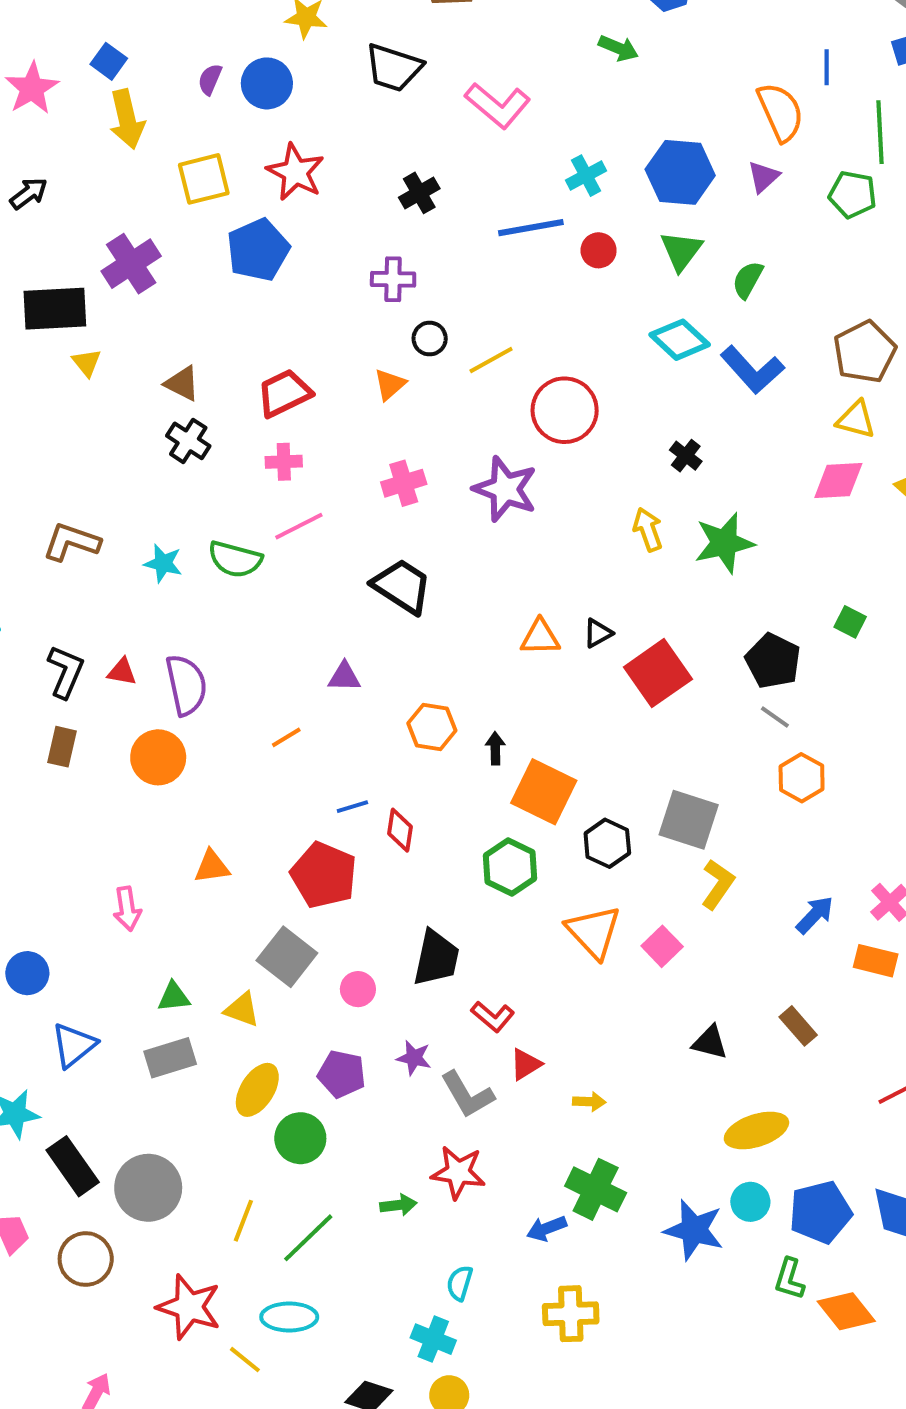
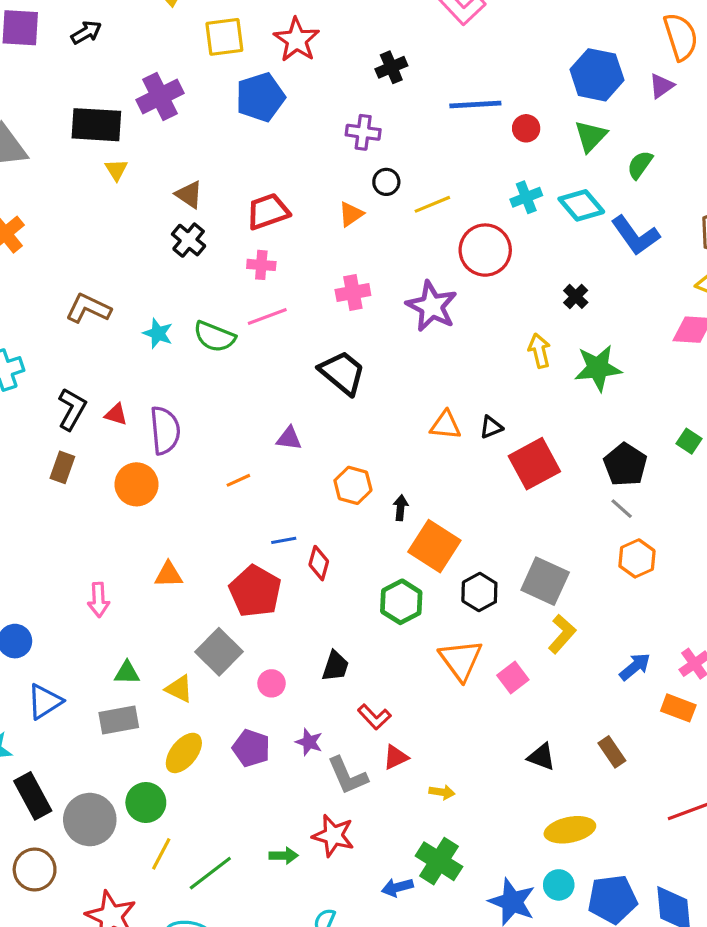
cyan cross: (586, 176) -> (526, 197), moved
black trapezoid: (436, 958) -> (335, 666), size x0.7
green circle: (300, 1138) -> (146, 803), moved

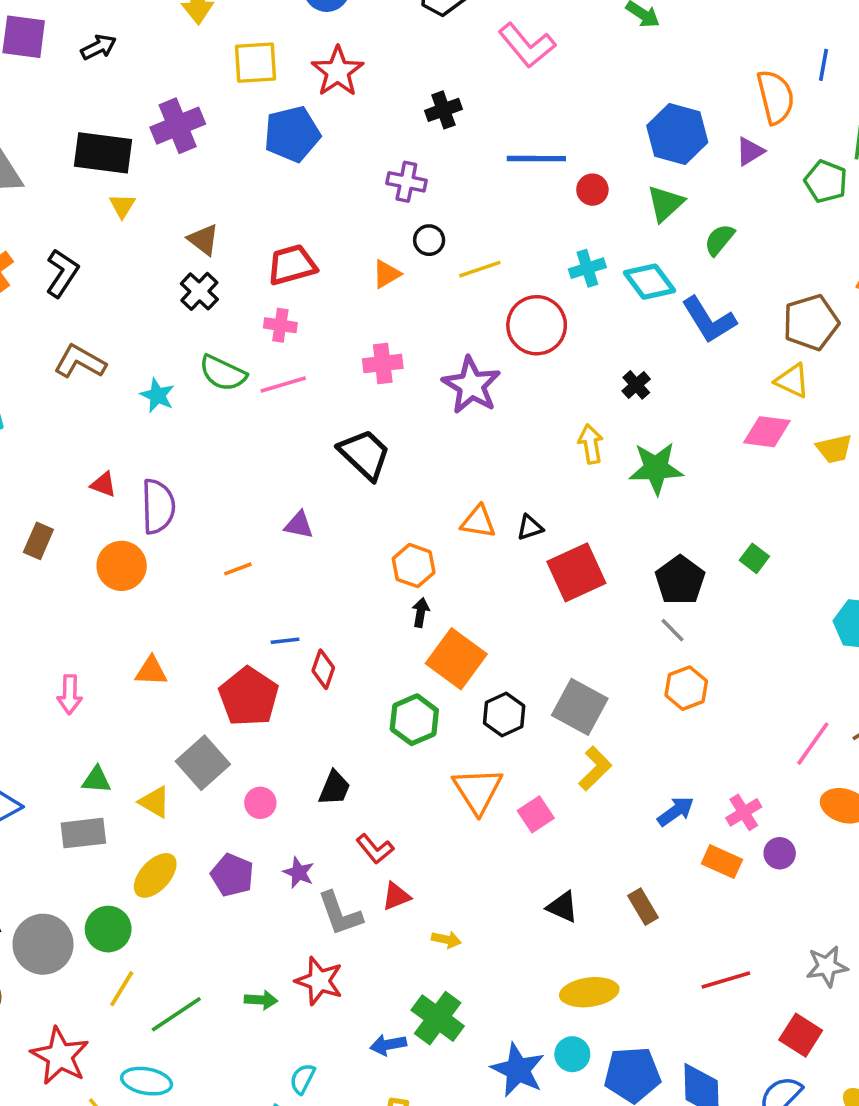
green semicircle: (214, 337) -> (223, 373), moved
black L-shape: (72, 409) -> (62, 273), moved
orange hexagon: (353, 485) -> (414, 566), moved

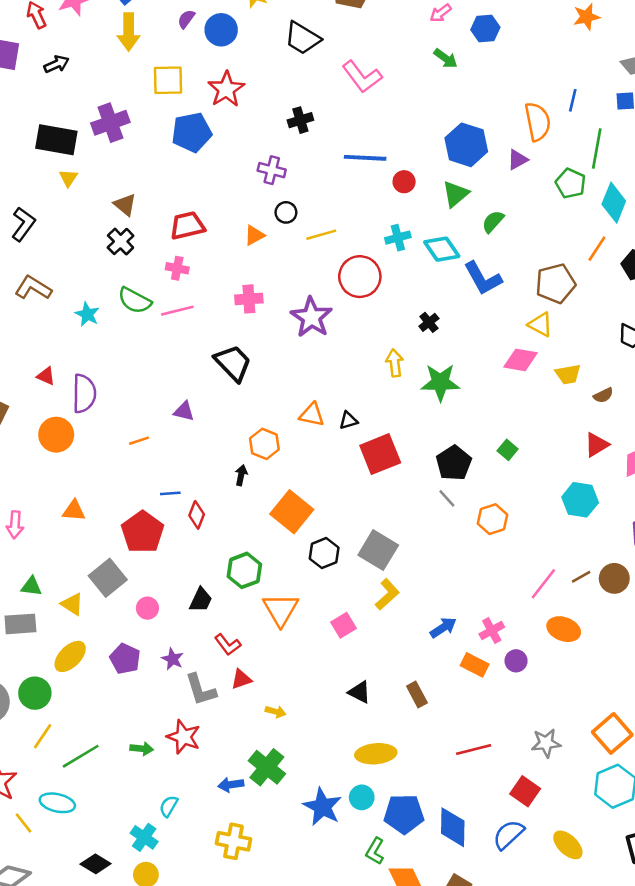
black arrow: (421, 612) -> (241, 475), moved
orange hexagon: (686, 688) -> (493, 519), moved
green hexagon: (414, 720) -> (244, 570), moved
orange triangle: (478, 790) -> (281, 609), moved

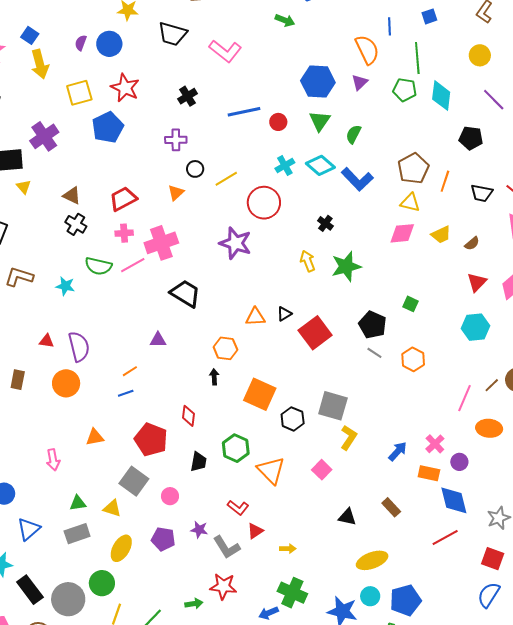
orange line: (597, 249) -> (445, 181), moved
pink cross: (249, 299) -> (161, 243), moved, size x1.5
blue line: (170, 493) -> (126, 393), moved
black trapezoid: (201, 600) -> (199, 462), moved
blue diamond: (453, 827) -> (454, 500), moved

